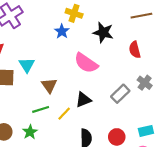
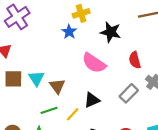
yellow cross: (74, 13) -> (81, 13), turned -35
red semicircle: (135, 50) -> (135, 60), moved
cyan triangle: (27, 65) -> (36, 78), moved

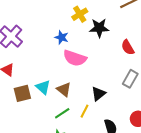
yellow cross: (81, 13) -> (80, 14), moved
pink semicircle: (94, 63) -> (75, 58), moved

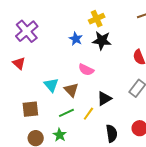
black star: (99, 28) -> (102, 41), moved
pink semicircle: (75, 58) -> (86, 70), moved, size x0.7
brown square: (22, 93) -> (30, 109), moved

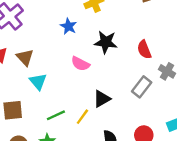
black star: (102, 41) -> (106, 42), moved
brown triangle: (71, 90) -> (25, 57), moved

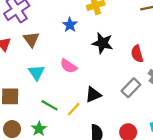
brown triangle: (25, 57) -> (31, 39), moved
pink semicircle: (80, 64) -> (68, 66), moved
green line: (56, 115) -> (49, 105), turned 48

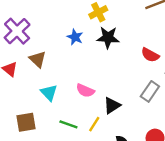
black star: (102, 43) -> (108, 37), moved
red semicircle: (137, 54) -> (150, 55), turned -36
pink semicircle: (68, 66) -> (85, 91), moved

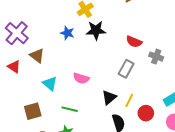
gray rectangle: (150, 91) -> (126, 69), moved
black triangle: (112, 105) -> (109, 97), moved
yellow line: (94, 124) -> (129, 100), moved

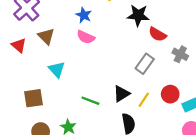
black star: (96, 30) -> (138, 15), moved
pink semicircle: (81, 78) -> (86, 37), moved
green line: (70, 109) -> (90, 101), moved
red circle: (146, 113) -> (170, 94), moved

